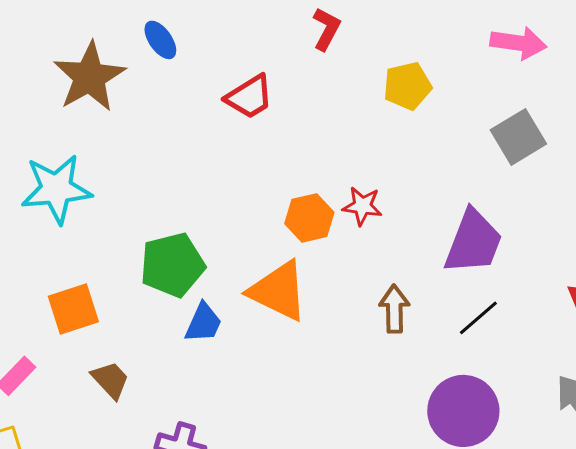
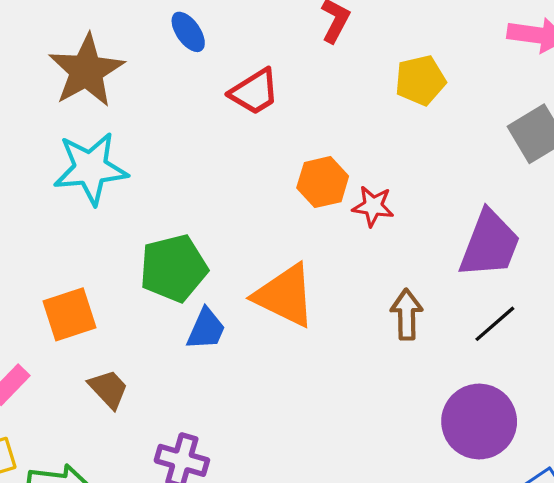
blue ellipse: (160, 40) -> (188, 32), moved
cyan star: (56, 189) -> (91, 168), moved
orange hexagon: (309, 218) -> (323, 182), moved

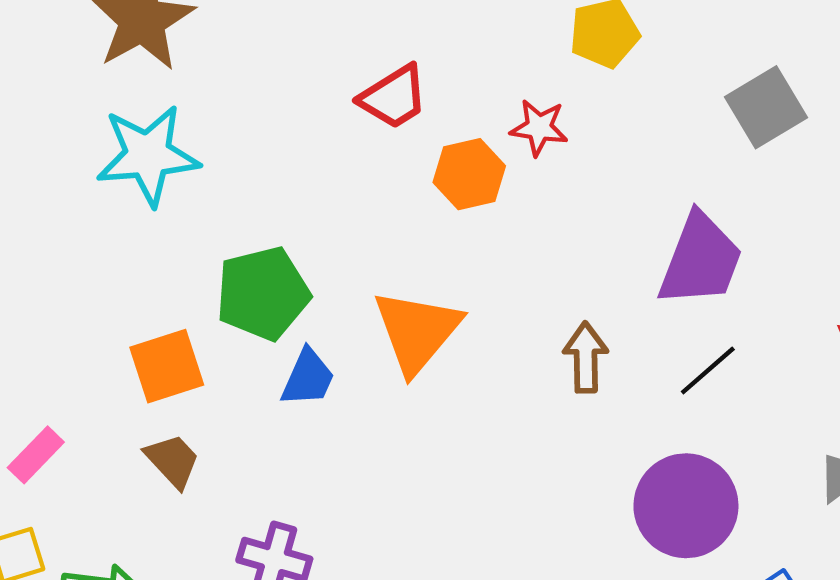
red trapezoid: (254, 92) -> (394, 97), moved
red star: (373, 206) -> (539, 128), moved
orange triangle: (285, 295) -> (417, 331), turned 44
orange square: (70, 314) -> (167, 366), moved

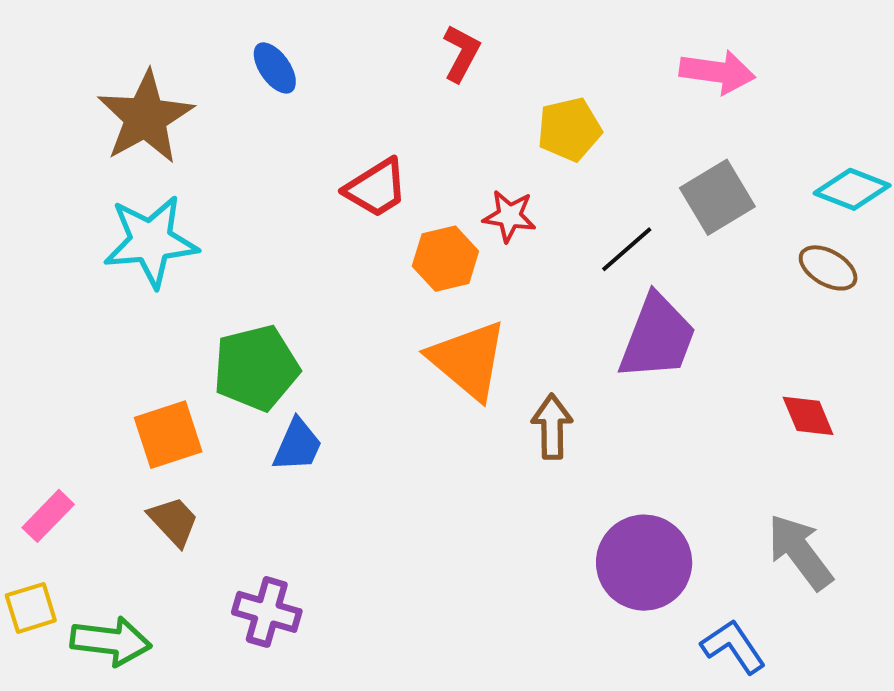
orange triangle: (417, 331) -> (468, 360), moved, turned -30
black line: (708, 370) -> (627, 249), moved

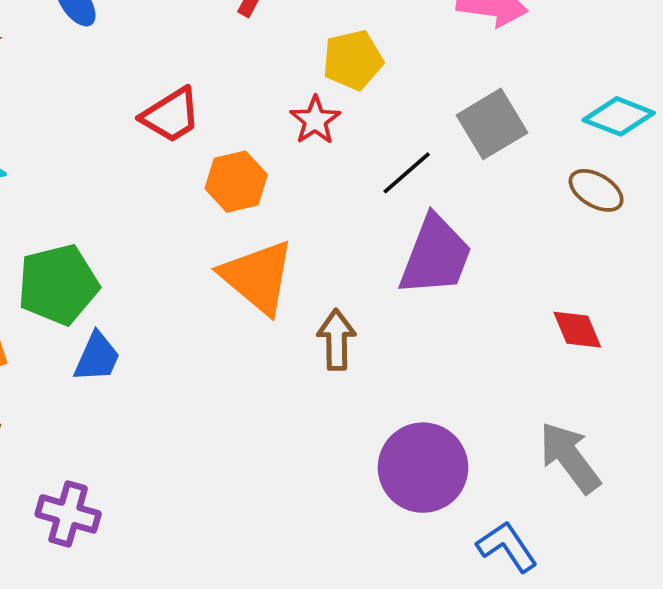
red star: (509, 216) -> (315, 120), moved, turned 30

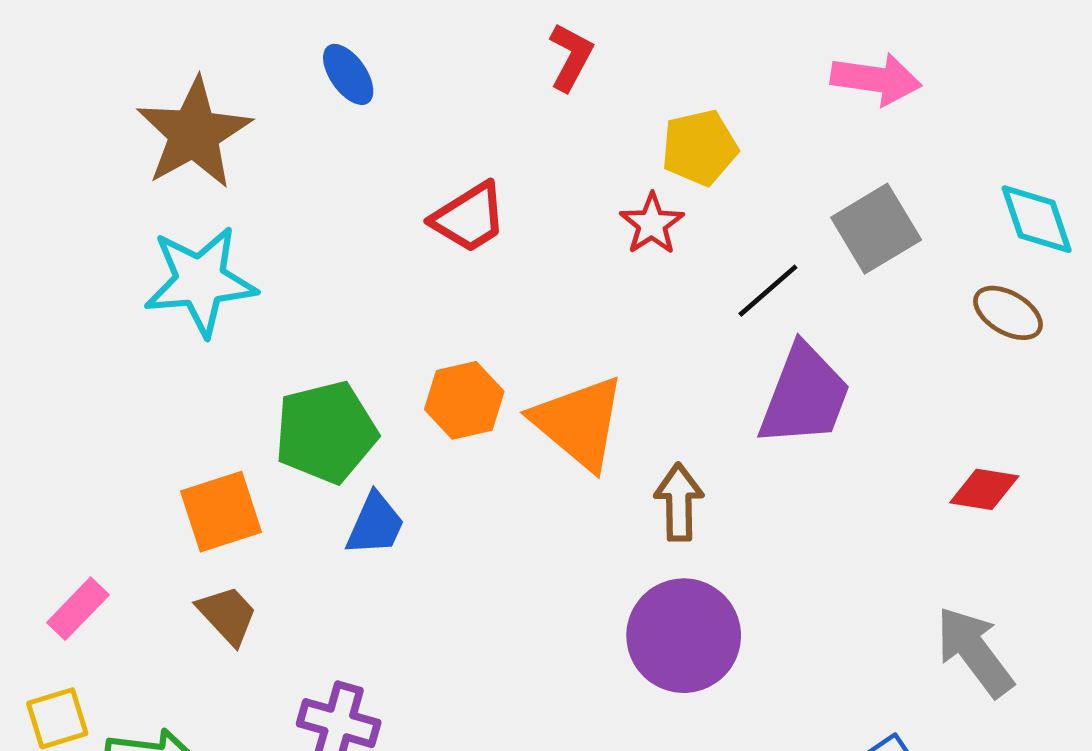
cyan diamond: (619, 116) -> (1037, 219), turned 50
orange hexagon: (236, 182) -> (464, 400), moved
red diamond: (577, 330) -> (984, 489), turned -58
purple circle: (423, 468) -> (684, 636), moved

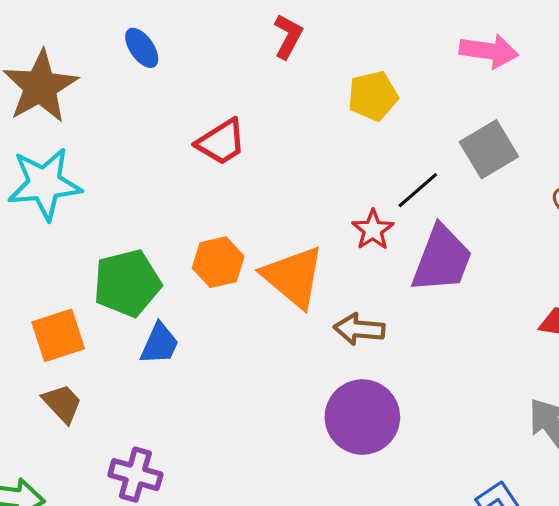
red star: (652, 224) -> (373, 230), moved
brown arrow: (679, 502) -> (359, 329), turned -84

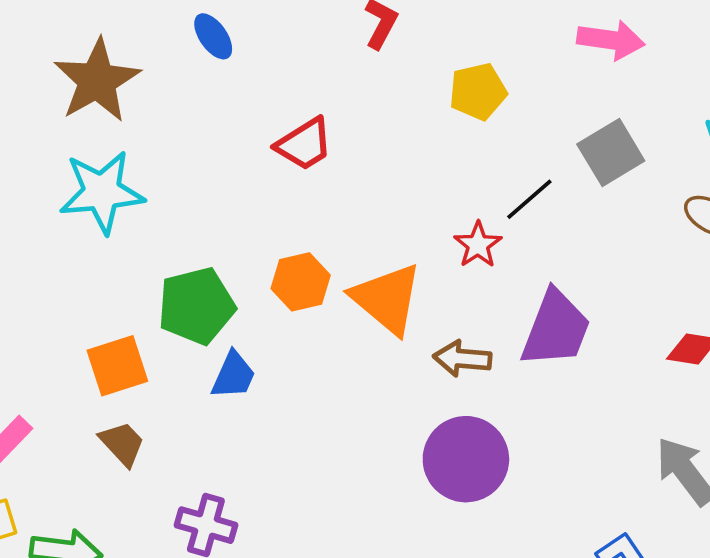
purple trapezoid: (442, 259) -> (556, 329), moved

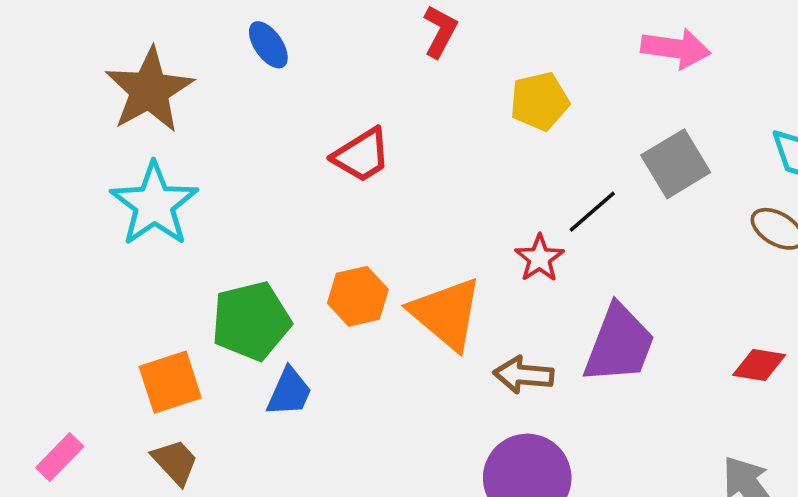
cyan star: (102, 192) -> (154, 204), turned -30

